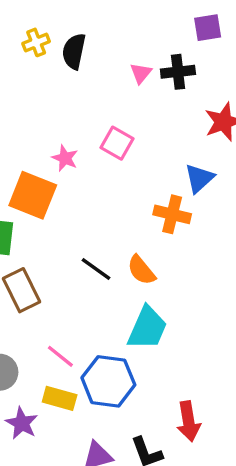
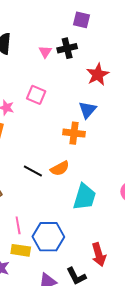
purple square: (208, 28) -> (81, 20), turned 30
orange semicircle: (141, 270) -> (60, 168), turned -72
cyan trapezoid: (147, 328) -> (84, 197), moved
pink line: (60, 356) -> (18, 225), turned 48

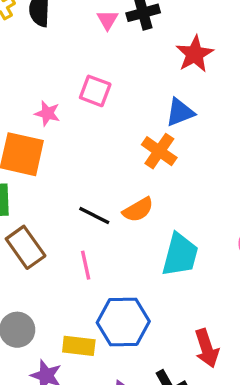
blue triangle: (88, 110) -> (180, 112), turned 30
orange cross: (74, 133) -> (159, 151), turned 30
pink line: (18, 225) -> (86, 265), moved

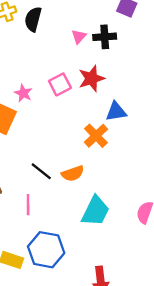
red star: (195, 54) -> (91, 78), moved
pink square: (95, 91) -> (60, 84), turned 30

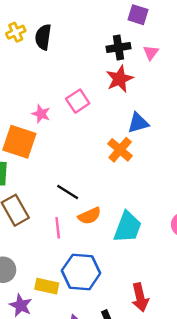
pink triangle: (79, 37) -> (151, 53), moved
red star: (91, 78) -> (120, 79), moved
orange semicircle: (73, 173) -> (90, 216), moved

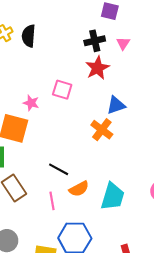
pink square: (78, 101) -> (62, 90), turned -36

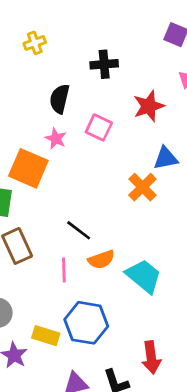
black semicircle: (29, 36) -> (59, 99), moved
black cross: (95, 41) -> (104, 64), moved
cyan trapezoid: (113, 196) -> (144, 276), turned -76

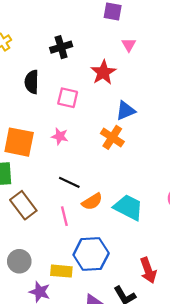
pink star: (56, 139) -> (60, 136), moved

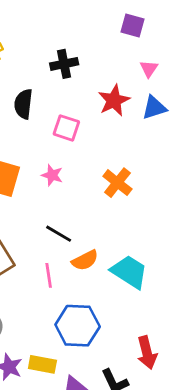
blue triangle: (126, 111) -> (154, 108), moved
yellow rectangle: (61, 271) -> (42, 364), moved

